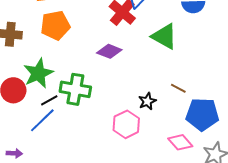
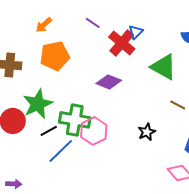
brown line: (178, 88) -> (178, 105), moved
blue line: (42, 120) -> (61, 151), moved
pink hexagon: (126, 124) -> (94, 131), moved

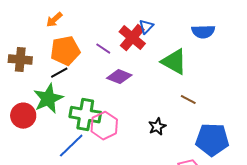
purple line: (93, 23) -> (103, 49), moved
black line: (49, 131) -> (59, 73), moved

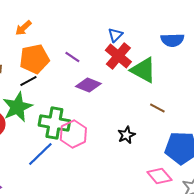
red cross: (132, 38) -> (118, 56), moved

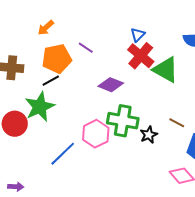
purple line: (72, 57) -> (86, 48), moved
brown line: (157, 108) -> (177, 123), moved
green cross: (54, 123) -> (123, 121), moved

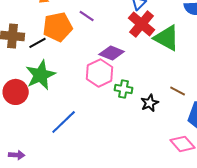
black line: (51, 81) -> (38, 43), moved
green cross: (123, 121) -> (124, 89), size x0.6
pink hexagon: (96, 134) -> (100, 73), moved

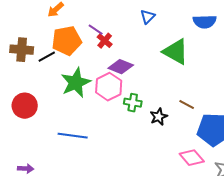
red cross: (142, 24) -> (105, 41), moved, size x0.6
green star: (41, 75) -> (76, 83), moved
blue line: (64, 122) -> (73, 136), turned 52

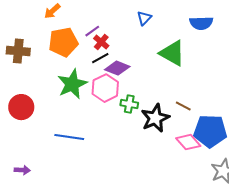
purple line: (96, 30) -> (92, 31), turned -70
black line: (47, 57) -> (100, 58), moved
black star: (159, 117) -> (155, 118), size x1.6
pink diamond: (192, 158) -> (188, 142), moved

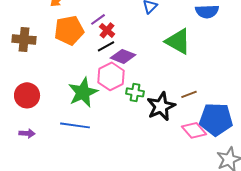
green star: (72, 84) -> (83, 92), moved
brown line: (183, 106) -> (189, 94), turned -49
purple arrow: (22, 170) -> (27, 133), moved

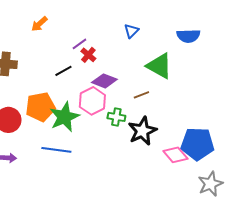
orange pentagon: (69, 30) -> (40, 107), moved
black line: (106, 46) -> (63, 71), moved
brown line: (189, 94) -> (141, 95), moved

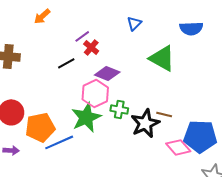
brown line: (141, 95) -> (164, 114), moved, turned 35
orange pentagon: (40, 107) -> (40, 127), moved
green star: (64, 117) -> (86, 117), moved
blue line: (56, 150) -> (59, 142), turned -32

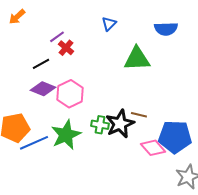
green triangle: (162, 58) -> (137, 59), turned -32
purple diamond: (107, 73) -> (43, 89), moved
green cross: (119, 109) -> (100, 125), moved
green star: (86, 117) -> (66, 135), moved

